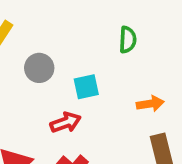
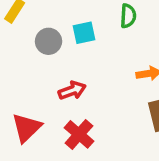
cyan square: (86, 87) -> (84, 33), moved

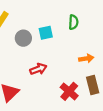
red cross: (79, 134) -> (69, 91), moved

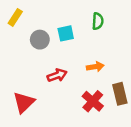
orange arrow: (86, 58) -> (95, 67), moved

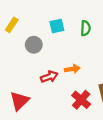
cyan square: (66, 33) -> (57, 26), moved
orange arrow: (95, 67) -> (72, 69), moved

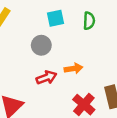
gray circle: (34, 45) -> (41, 45), moved

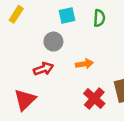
red arrow: (46, 77) -> (43, 69), moved

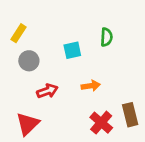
cyan square: (67, 16) -> (72, 50), moved
gray circle: (53, 42) -> (29, 61), moved

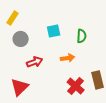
green semicircle: (106, 37) -> (82, 36), moved

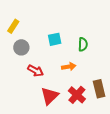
red arrow: (35, 62) -> (35, 71), turned 49
red triangle: (20, 87) -> (50, 96), moved

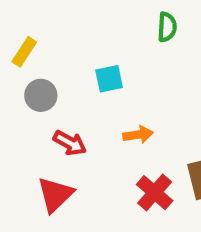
green semicircle: (83, 44) -> (167, 27), moved
red triangle: (50, 96) -> (55, 195), moved

